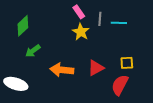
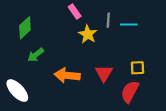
pink rectangle: (79, 12) -> (75, 12), moved
red triangle: (96, 68) -> (104, 73), turned -30
white ellipse: (16, 84) -> (17, 91), turned 30

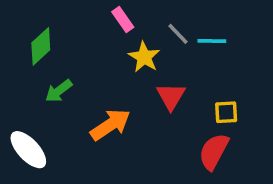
gray line: (108, 20) -> (178, 34), turned -48
red triangle: (104, 73) -> (171, 96), moved
orange arrow: (67, 75) -> (110, 125), turned 140

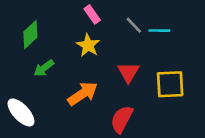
yellow star: (144, 57) -> (88, 45), moved
yellow square: (226, 112) -> (170, 84), size x1.6
red semicircle: (214, 151) -> (122, 119), moved

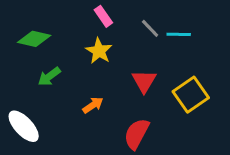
green diamond: (30, 35) -> (34, 39), turned 56
yellow square: (170, 84) -> (191, 95), turned -32
orange arrow: (83, 94) -> (93, 105), size x0.6

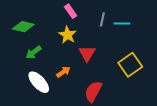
gray line: (150, 28) -> (102, 19), turned 56
red triangle: (144, 81) -> (87, 53), moved
white ellipse: (24, 126) -> (39, 82), moved

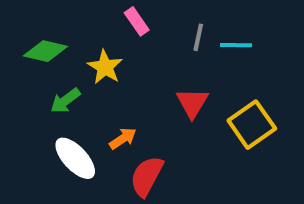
yellow star: (68, 35) -> (105, 67), moved
red triangle: (87, 53) -> (192, 103), moved
red semicircle: (93, 91) -> (147, 176), moved

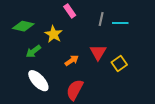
yellow square: (252, 125) -> (119, 63), moved, size x0.7
orange arrow: (123, 138) -> (72, 60), moved

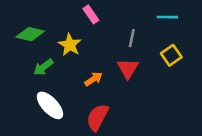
gray line: (101, 19) -> (132, 38), moved
cyan line: (120, 23) -> (167, 17), moved
yellow square: (119, 63) -> (171, 55), moved

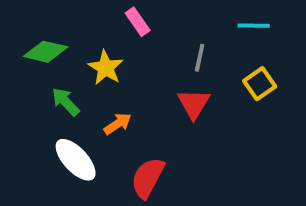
green arrow: (43, 67) -> (66, 102), turned 84
orange arrow: (93, 79) -> (118, 124), moved

